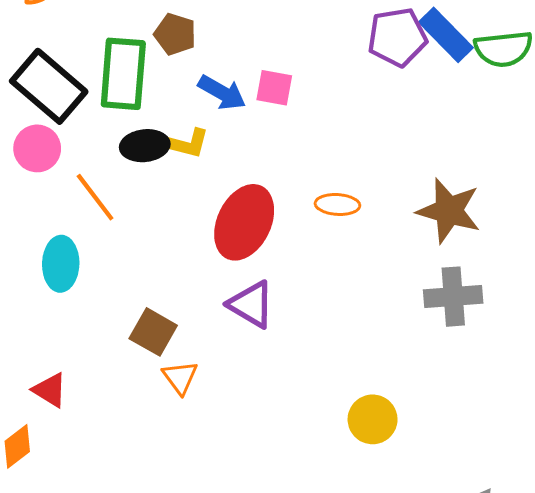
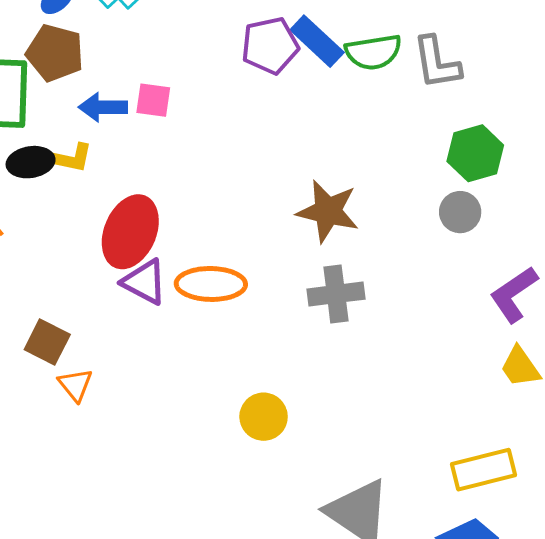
brown pentagon: (175, 34) -> (55, 53), size x1.4
blue arrow: (222, 93) -> (103, 107), turned 153
orange ellipse: (337, 204) -> (211, 284), moved, size x1.6
purple triangle: (251, 304) -> (144, 282), moved

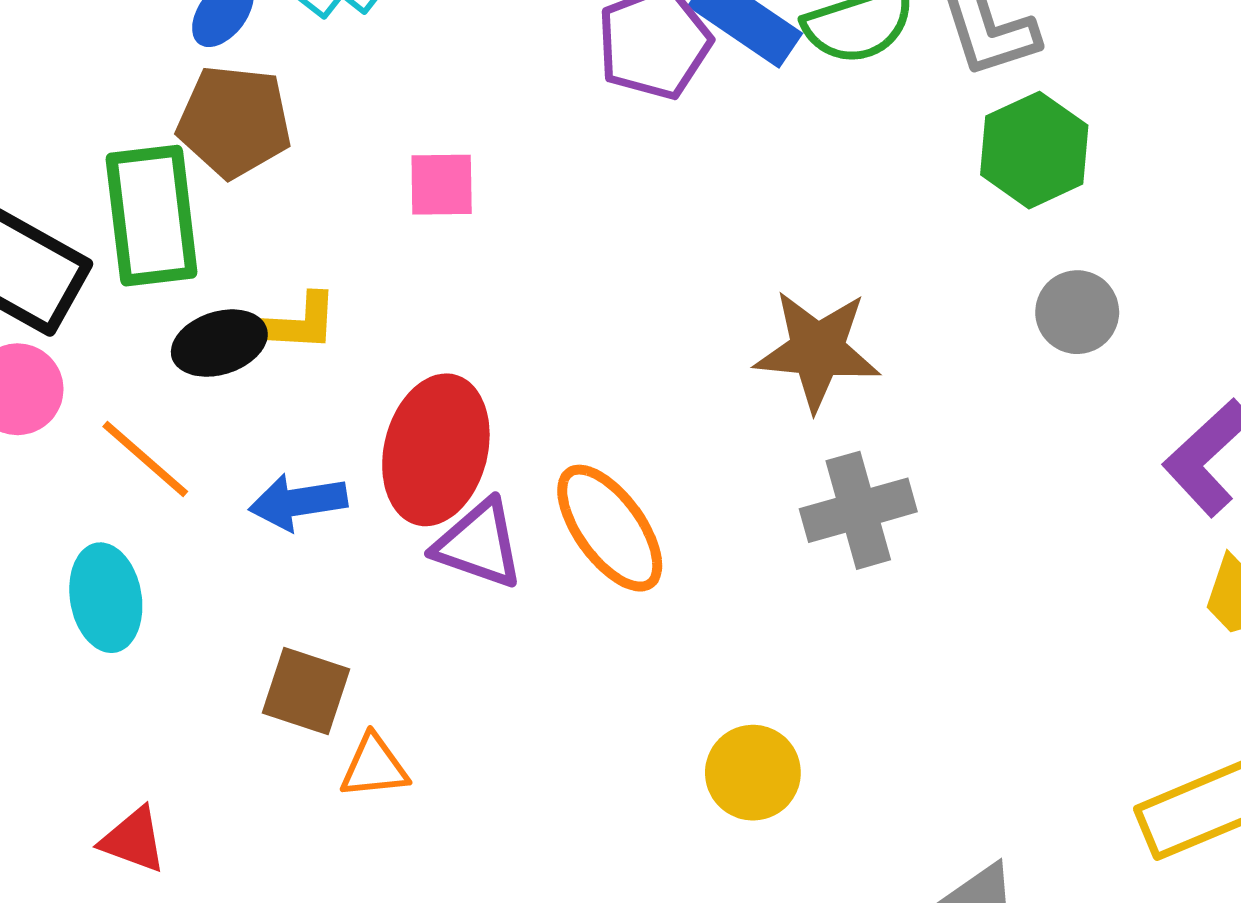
blue arrow: (103, 107) -> (298, 502), moved
green hexagon: (475, 153) -> (1034, 150), moved
orange ellipse: (211, 284) -> (610, 528), turned 62
orange triangle: (75, 385) -> (374, 767), turned -48

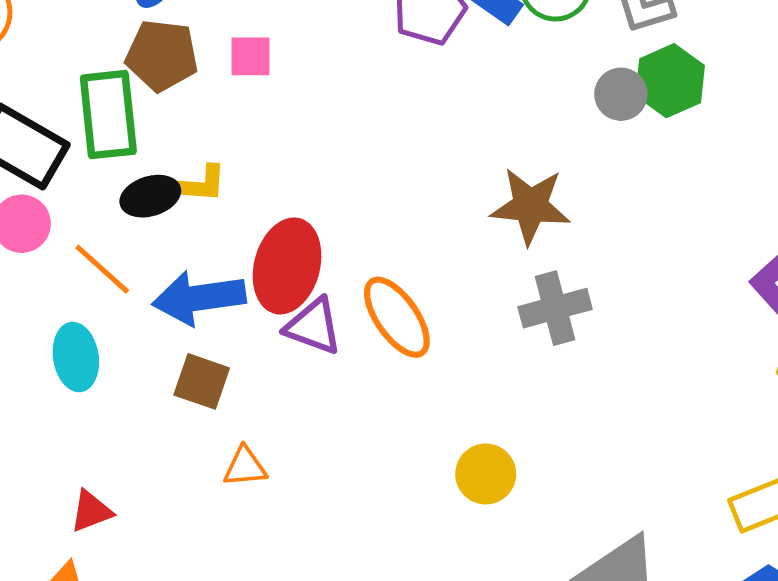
pink square: (442, 185) -> (250, 56), moved
gray circle: (1077, 312) -> (621, 94), moved
blue arrow: (298, 502) -> (199, 298), size x1.5
brown square: (306, 691) -> (202, 381), moved
red triangle: (133, 840) -> (91, 511), turned -42

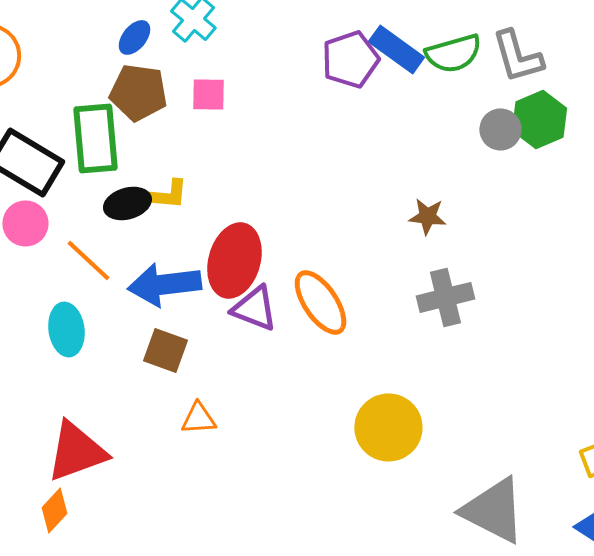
brown star: (530, 206) -> (427, 216), size x0.6
yellow circle: (486, 474) -> (388, 427), size x1.4
red triangle: (91, 511) -> (76, 451), size x1.8

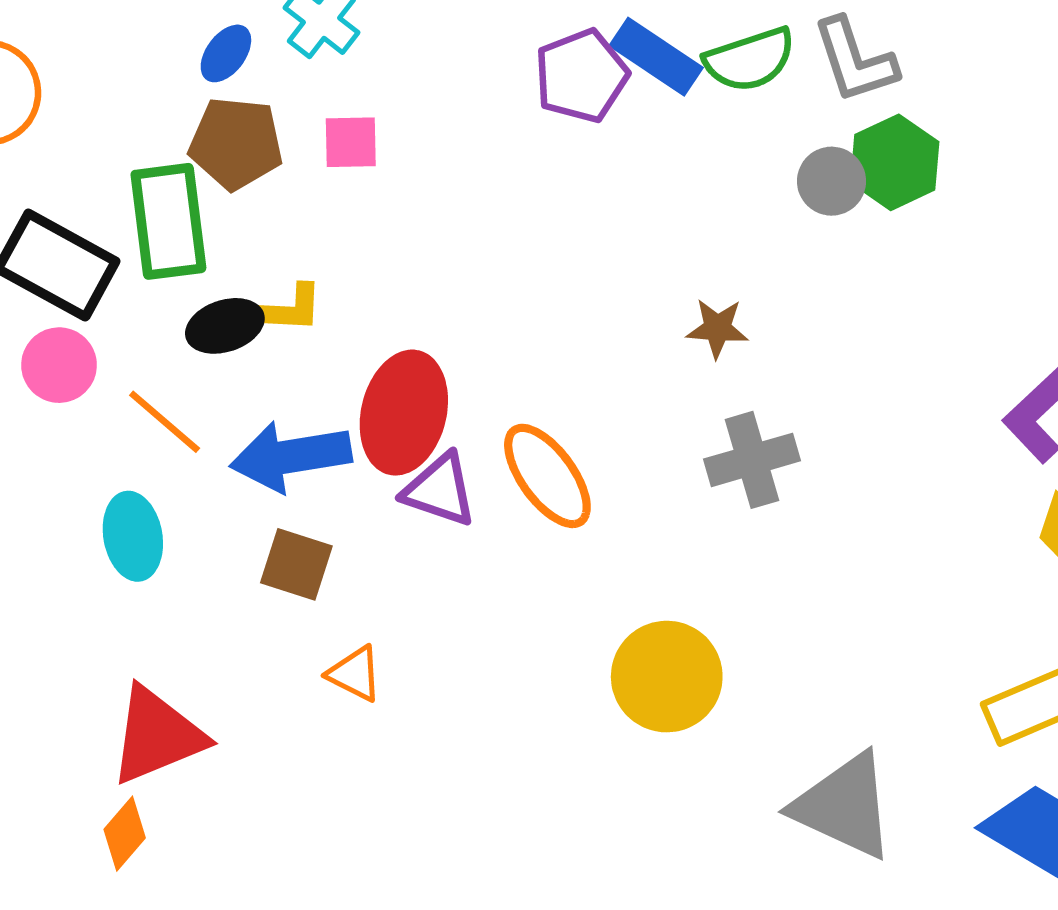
orange triangle: (198, 418) -> (355, 674), turned 33

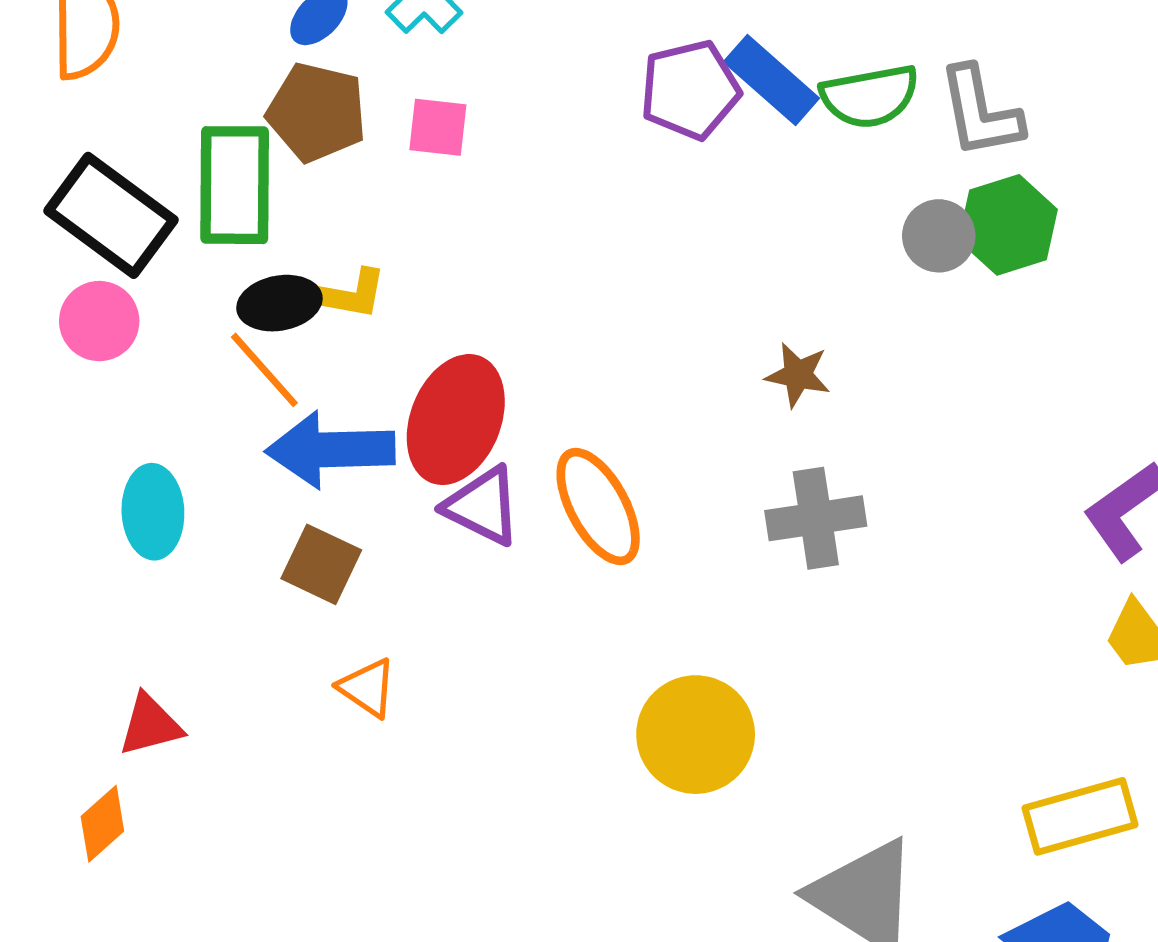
orange line: (165, 422) -> (264, 370), moved
red triangle: (157, 736) -> (150, 725), size x0.6

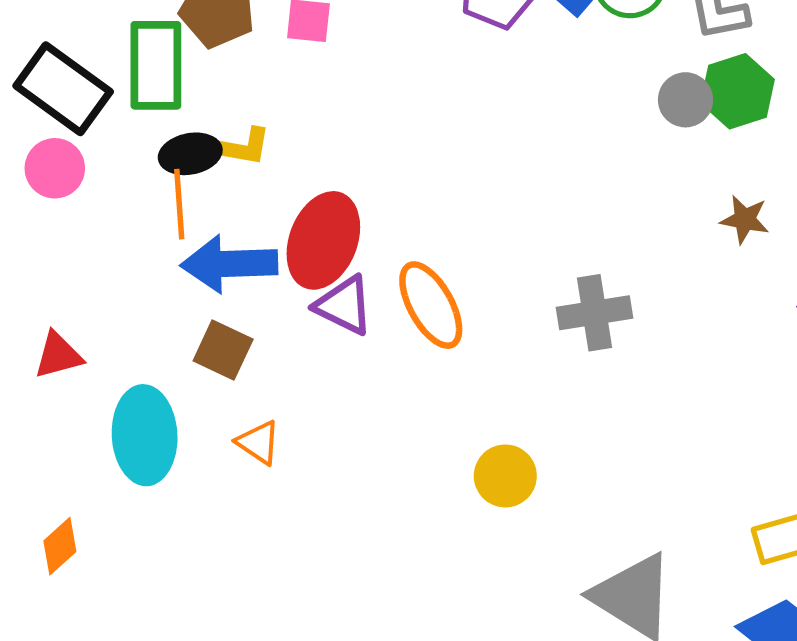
orange line: (264, 370) -> (179, 204), turned 38
brown star: (798, 375) -> (745, 219), moved
cyan ellipse: (153, 512) -> (145, 435), moved, size x1.4
red triangle: (150, 725) -> (58, 355), moved
yellow circle: (696, 735) -> (505, 476), size x0.7

